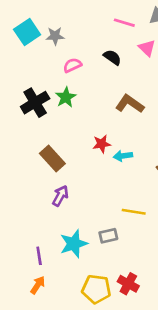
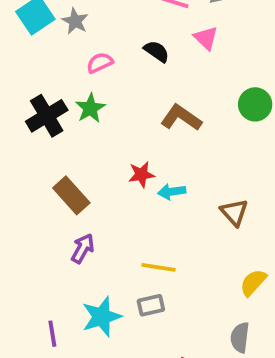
gray star: (55, 36) -> (75, 21), turned 30
yellow line: (134, 212) -> (158, 267), moved

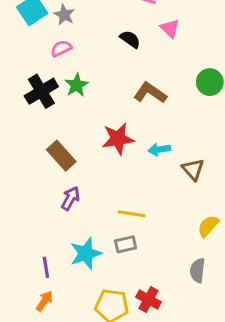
pink semicircle: (100, 63) -> (61, 48), moved
red star: (141, 175) -> (118, 139), size x1.5
cyan arrow: (172, 192) -> (159, 149), moved

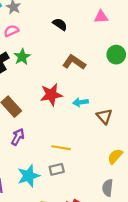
pink triangle: (170, 28) -> (101, 17), moved, turned -48

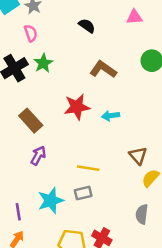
pink semicircle: (11, 31) -> (31, 33), turned 96
brown triangle: (104, 116) -> (138, 156), moved

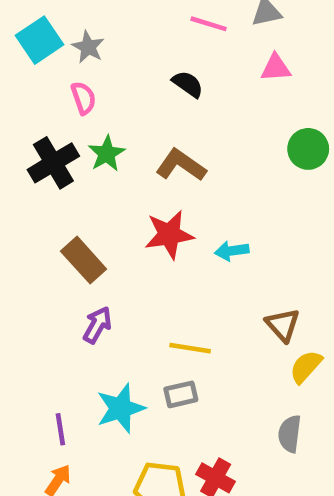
brown L-shape: (103, 69) -> (181, 165), moved

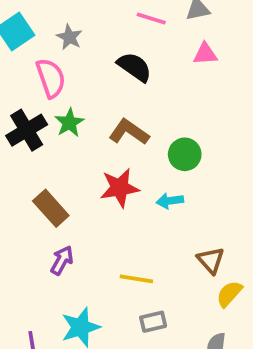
gray star: (88, 47) -> (69, 37), moved
black semicircle: (188, 84) -> (134, 67), size x1.4
pink semicircle: (84, 98) -> (51, 78), size x1.5
green circle: (308, 149) -> (185, 154), moved
gray rectangle: (181, 394) -> (153, 322), moved

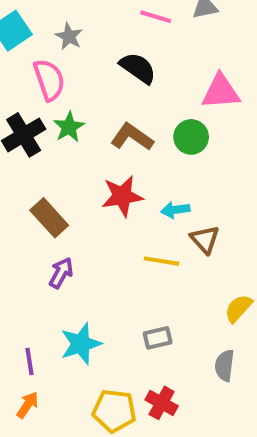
pink triangle: (205, 54) -> (221, 92), moved, size x1.5
green circle: (185, 154) -> (191, 137), moved
brown triangle: (211, 260) -> (205, 239), moved
yellow line: (136, 279) -> (162, 261), moved

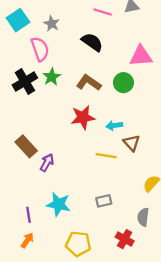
brown rectangle: (49, 218) -> (26, 146), moved
cyan star: (81, 344) -> (59, 204), turned 30
red cross: (162, 403) -> (125, 239), moved

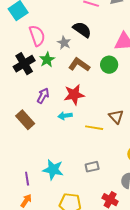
gray star: (52, 24) -> (64, 43), moved
cyan arrow: (114, 126) -> (65, 116), moved
purple arrow: (47, 163) -> (43, 96), moved

